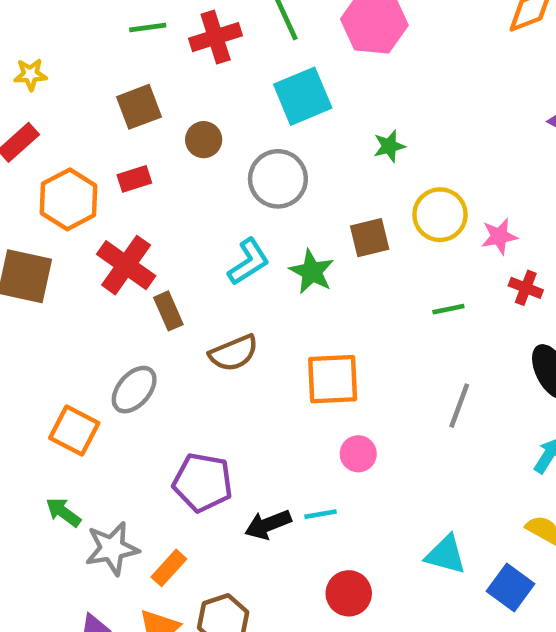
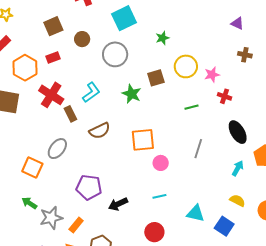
cyan L-shape: (249, 262) -> (91, 92), moved
pink circle: (358, 454) -> (161, 163), moved
cyan line: (320, 514) -> (159, 196), moved

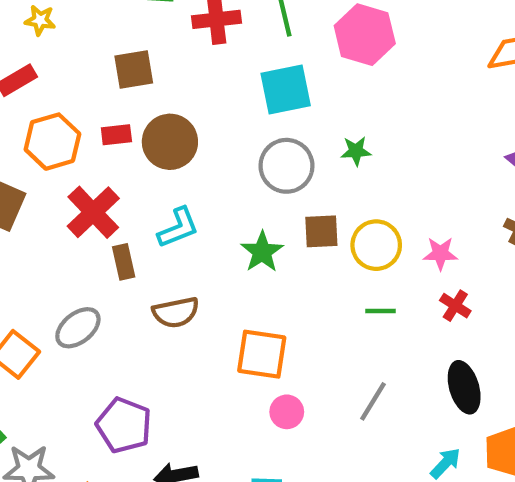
brown circle: (82, 39) -> (170, 142), moved, size x1.6
gray circle: (115, 54) -> (286, 166), moved
yellow circle: (186, 66) -> (376, 245), moved

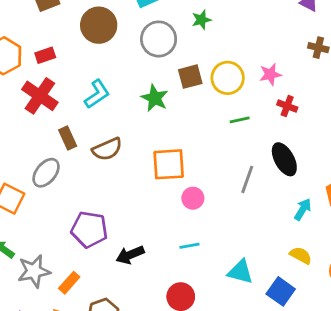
red rectangle: (116, 135) -> (45, 55), moved
brown circle: (170, 142) -> (99, 25), moved
brown rectangle: (124, 262) -> (68, 138), moved
black ellipse: (464, 387) -> (284, 159), moved

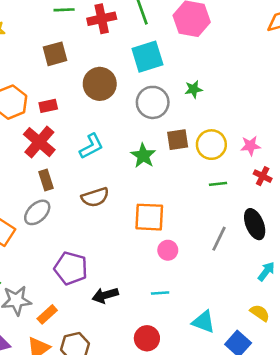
brown rectangle: (68, 138) -> (46, 180), moved

